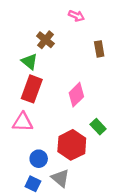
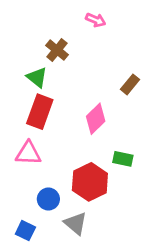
brown rectangle: (99, 49) -> (130, 84), moved, turned 49
green rectangle: (98, 127) -> (123, 159), turned -35
blue square: (33, 184) -> (25, 231), moved

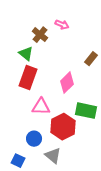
pink arrow: (96, 20) -> (62, 25), moved
pink triangle: (28, 153) -> (41, 107), moved
green rectangle: (123, 159) -> (86, 111), size x1.5

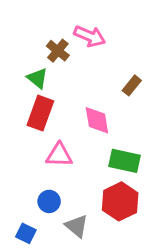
pink arrow: (62, 25) -> (90, 36), size x1.5
pink diamond: (67, 83) -> (97, 120), turned -55
red hexagon: (63, 127) -> (120, 201), moved

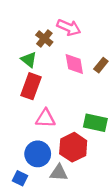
pink diamond: (97, 120) -> (74, 64), moved
blue circle: (49, 201) -> (38, 154), size x1.5
red hexagon: (120, 201) -> (73, 147), moved
gray triangle: (77, 226) -> (59, 173), turned -36

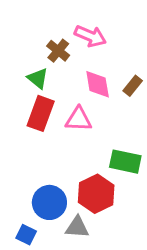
pink triangle: (45, 118) -> (79, 119), moved

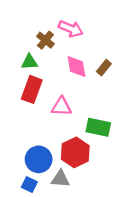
green triangle: (38, 78) -> (29, 62), turned -42
pink triangle: (79, 119) -> (62, 107), moved
blue square: (26, 235) -> (29, 185), moved

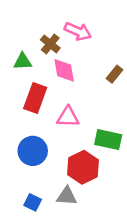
green triangle: (29, 62) -> (23, 62), moved
pink diamond: (76, 66) -> (64, 70), moved
blue circle: (39, 159) -> (33, 151), moved

